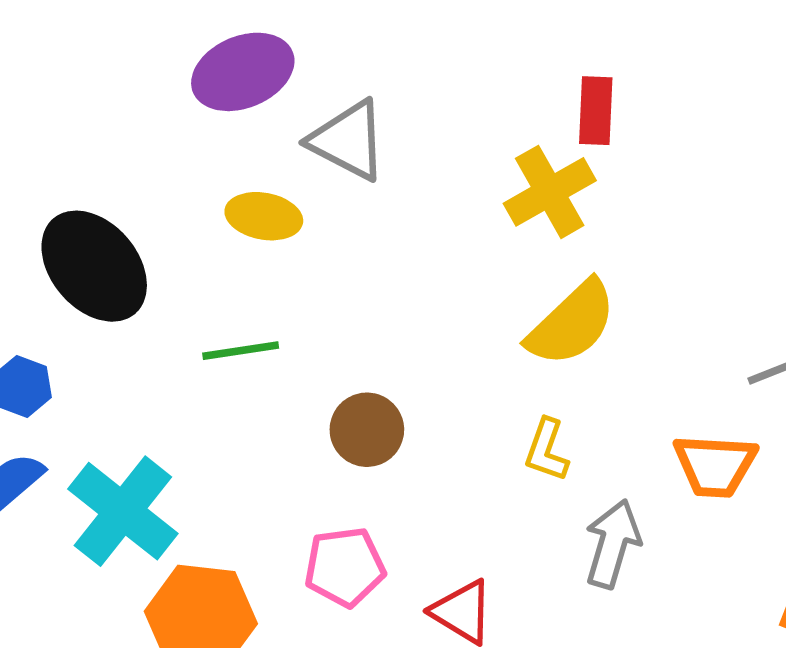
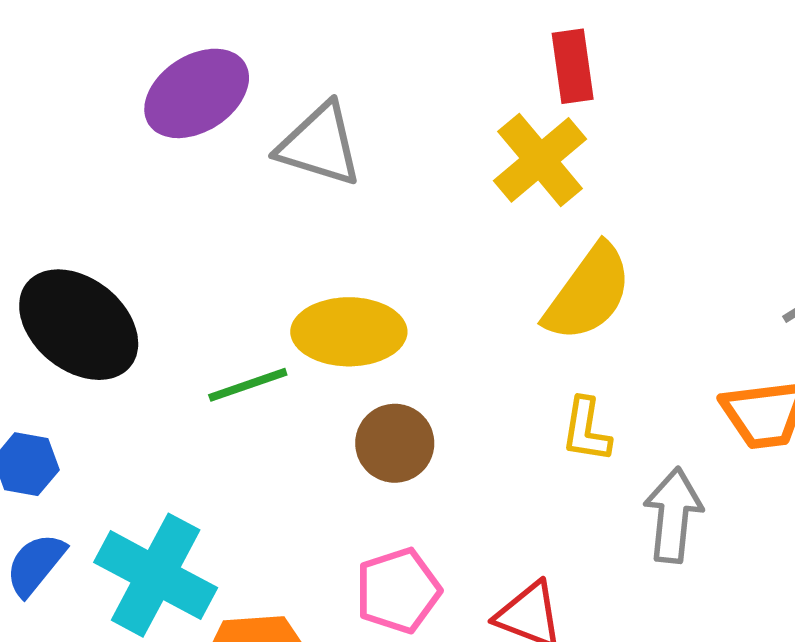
yellow ellipse: (264, 216) -> (349, 332), moved, size x1.4

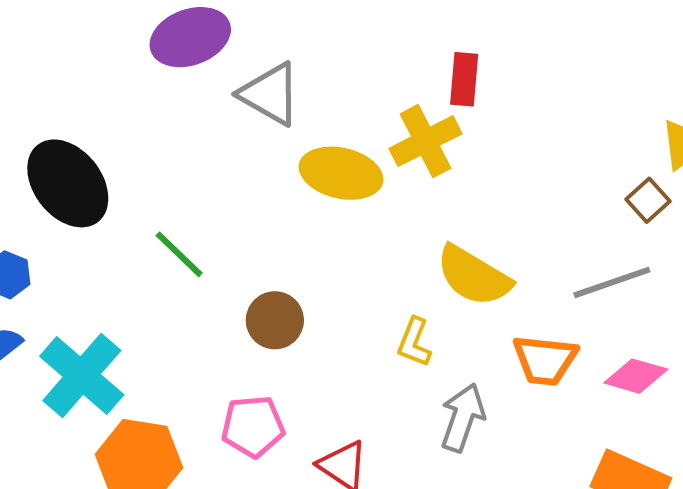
yellow semicircle: (588, 293) -> (474, 276), moved, turned 72
yellow ellipse: (349, 332) -> (341, 173), moved
green line: (248, 385) -> (179, 254), turned 50

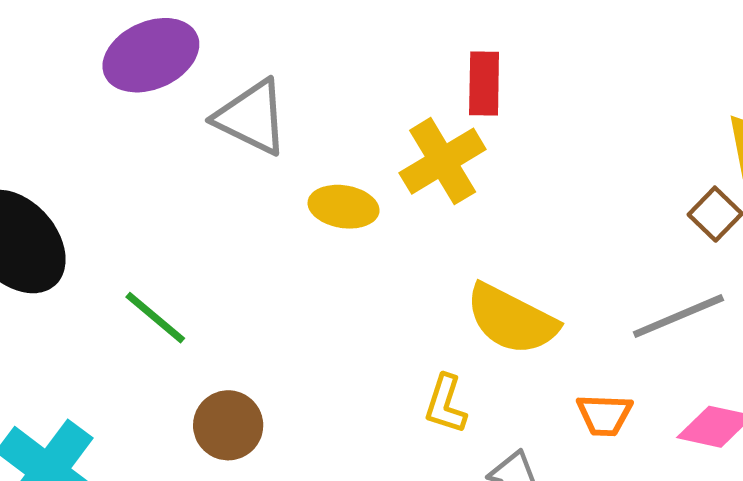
yellow ellipse: (341, 173) -> (344, 207), size x0.7
brown circle: (275, 320) -> (228, 425), moved
orange trapezoid: (545, 360) -> (604, 415), size x0.7

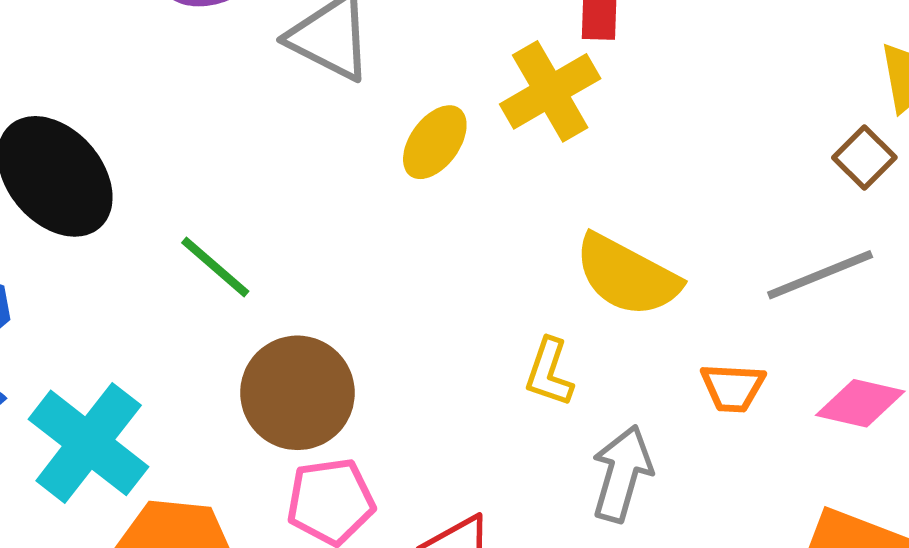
yellow ellipse: (344, 207) -> (435, 142), turned -64
brown circle: (228, 425) -> (297, 393), size x1.4

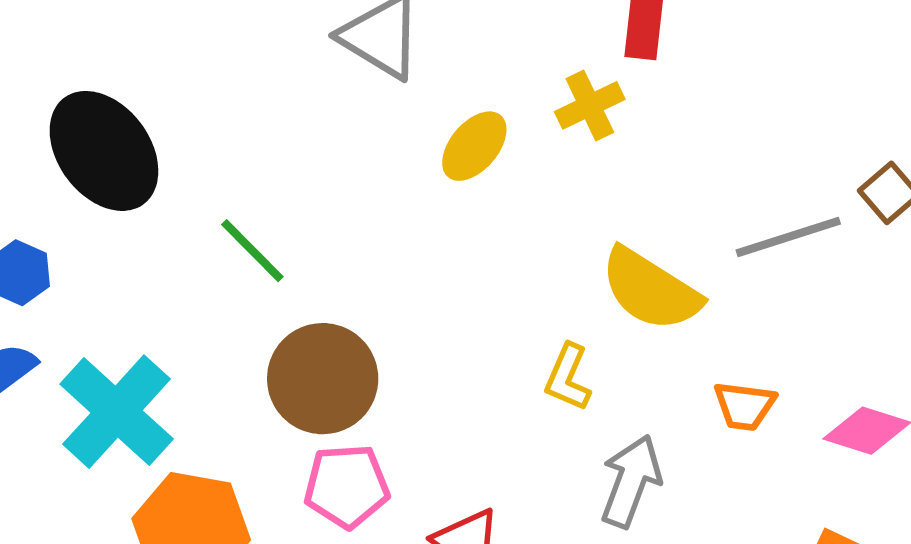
yellow cross: (550, 91) -> (590, 105), size x0.7
gray line: (820, 275) -> (788, 237), moved

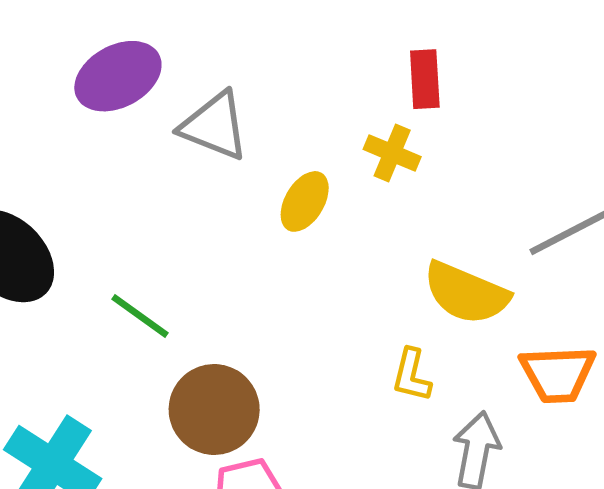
yellow cross: (590, 105) -> (392, 153), turned -32
orange trapezoid: (744, 406) -> (558, 374), size x1.5

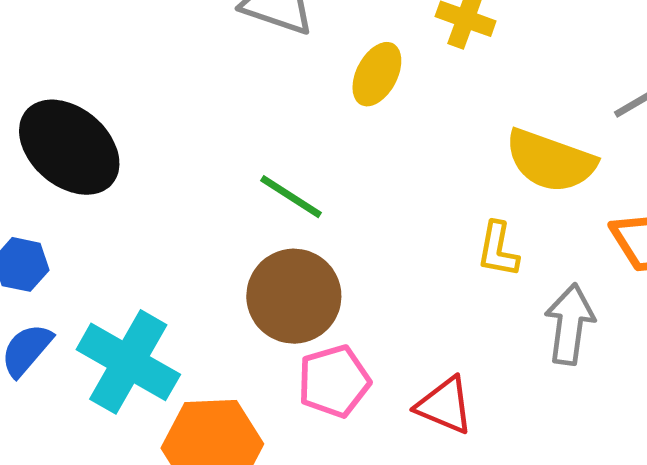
green line: (140, 316) -> (291, 197), moved

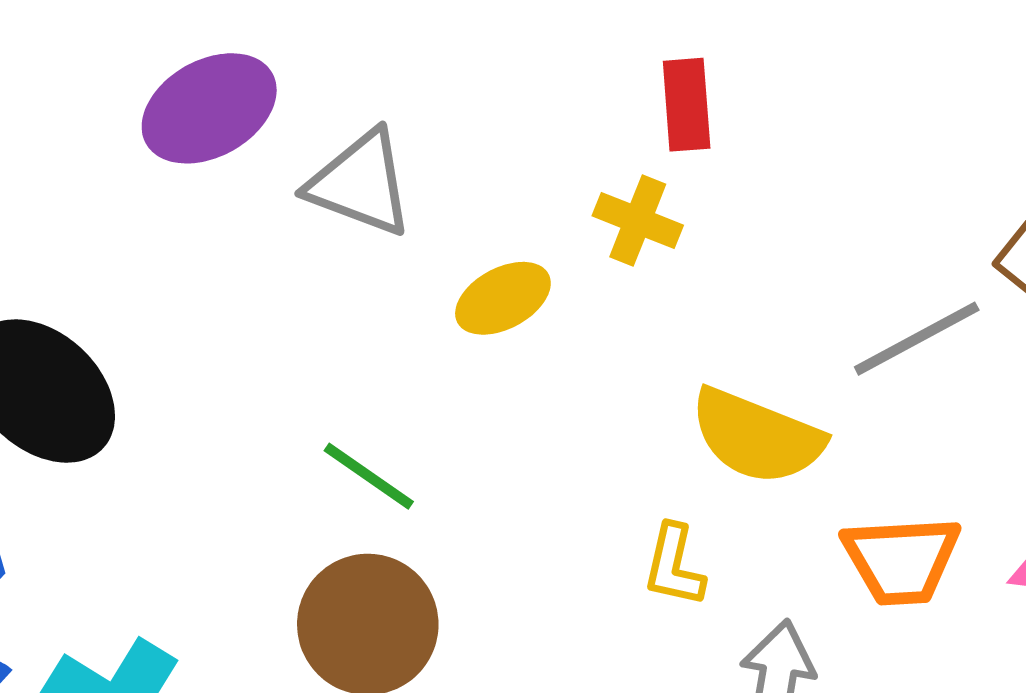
yellow ellipse: (377, 74) -> (503, 298), turned 32

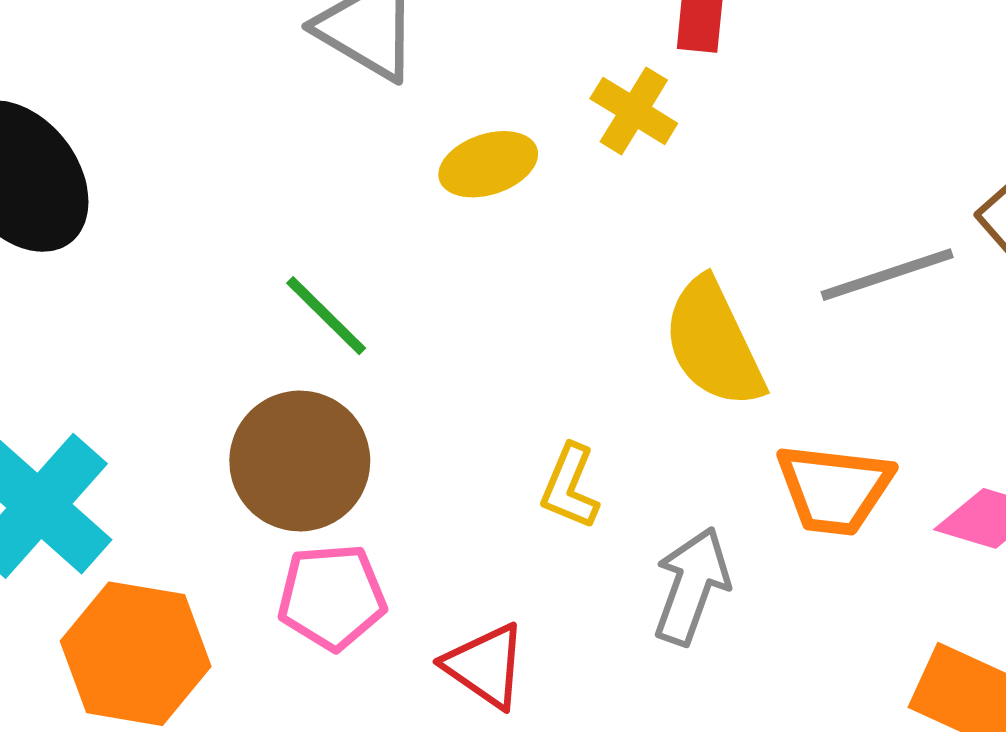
yellow semicircle: (757, 436) -> (714, 343), turned 33
yellow L-shape: (674, 566) -> (570, 487), moved

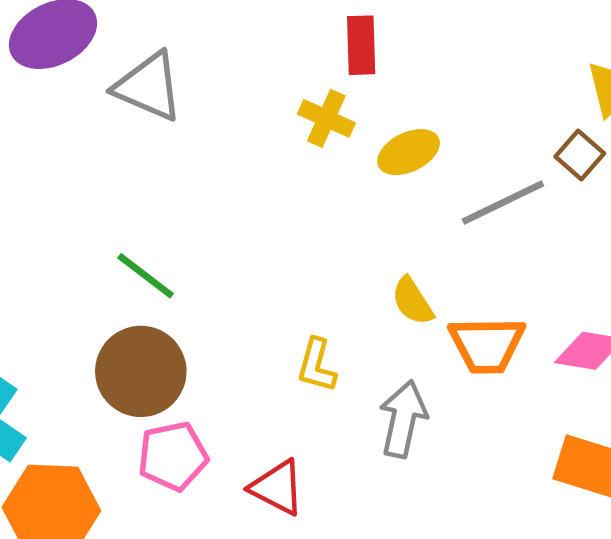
yellow ellipse: (488, 164) -> (409, 152), moved
yellow semicircle: (714, 343) -> (412, 301), moved, size x0.6

